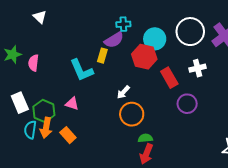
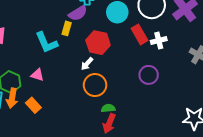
red hexagon: (144, 57) -> (98, 43), moved
red rectangle: (169, 78) -> (140, 34), moved

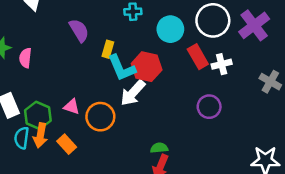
purple semicircle: (78, 13) -> (79, 30), moved, turned -90
cyan L-shape: (46, 43) -> (122, 68), moved
white arrow: (87, 64) -> (133, 93), size x1.6
orange circle: (95, 85) -> (100, 117), moved

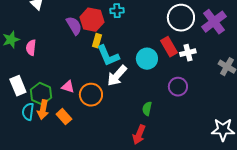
cyan circle: (170, 29) -> (147, 59), moved
red hexagon: (147, 67) -> (92, 20), moved
green semicircle: (159, 148) -> (147, 109), moved, turned -72

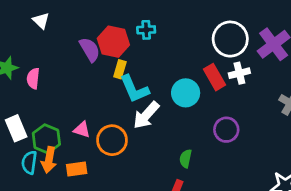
white cross: (188, 53) -> (239, 73), moved
orange rectangle: (64, 117) -> (77, 169), turned -56

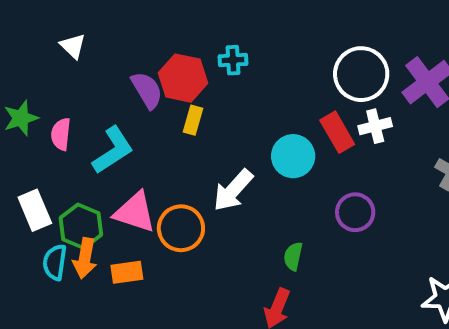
cyan L-shape: (134, 89) -> (113, 150), moved, turned -100
pink triangle: (82, 130) -> (135, 212), size x1.6

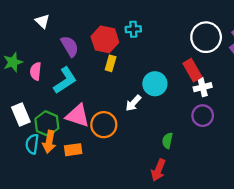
purple semicircle: (147, 90) -> (70, 46), moved
white cross: (375, 126) -> (203, 87), moved
cyan circle: (293, 156) -> (155, 84), moved
white arrow: (233, 190) -> (133, 103), size x0.7

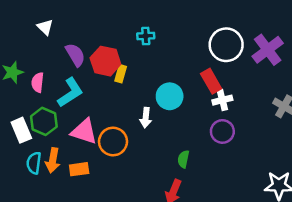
red hexagon: (105, 39) -> (105, 61), moved
white arrow: (133, 103) -> (146, 118), turned -36
green hexagon: (47, 124) -> (44, 121), moved

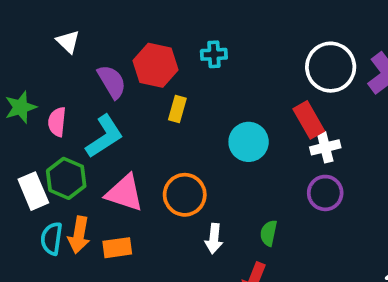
red hexagon: (105, 61) -> (156, 65), moved
white arrow: (146, 118) -> (214, 239), moved
orange circle: (113, 142) -> (185, 195), moved

